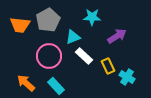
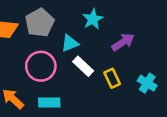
cyan star: (92, 17) -> (93, 19), turned -30
cyan cross: (127, 77) -> (147, 83), moved
cyan rectangle: (56, 86) -> (49, 102), turned -48

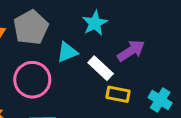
white rectangle: (83, 66) -> (101, 68), moved
yellow rectangle: (112, 78) -> (118, 94), turned -54

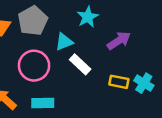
white rectangle: (101, 68) -> (80, 64), moved
yellow rectangle: (118, 94) -> (119, 82), moved

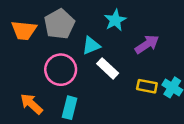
cyan rectangle: (43, 103) -> (70, 108), turned -75

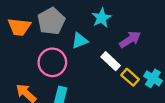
white rectangle: (108, 68) -> (111, 61), moved
yellow rectangle: (147, 86) -> (130, 77), turned 30

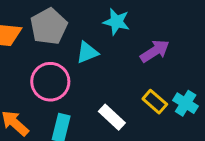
cyan star: (101, 18) -> (116, 22), turned -30
white rectangle: (111, 61) -> (112, 117), moved

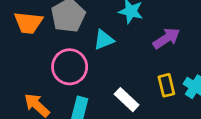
yellow rectangle: (155, 102) -> (166, 85), turned 35

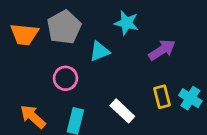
pink circle: (70, 67) -> (65, 78), size x0.7

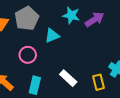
purple arrow: (162, 50) -> (94, 19), moved
yellow rectangle: (162, 97) -> (99, 82), moved

